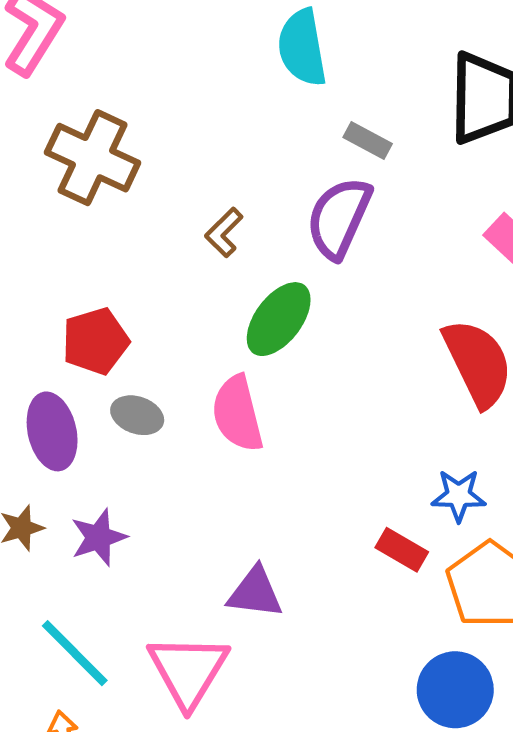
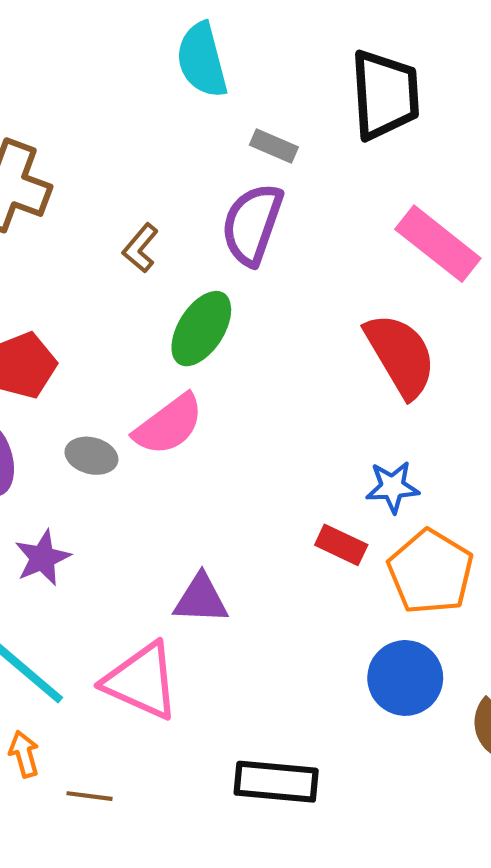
pink semicircle: (237, 414) -> (169, 425), turned -108
gray ellipse: (137, 415) -> (91, 456), moved
pink triangle: (188, 670) -> (141, 681), turned -32

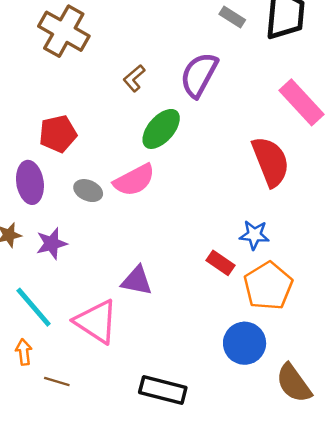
gray rectangle: (274, 146) -> (232, 17), moved

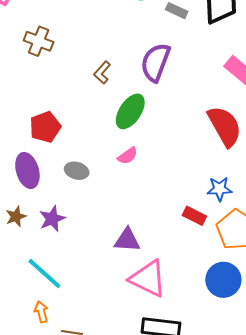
brown cross: (64, 31) -> (39, 41), size x0.7
pink semicircle: (134, 180) -> (128, 156), moved, size x0.6
pink triangle: (96, 321) -> (148, 279), moved

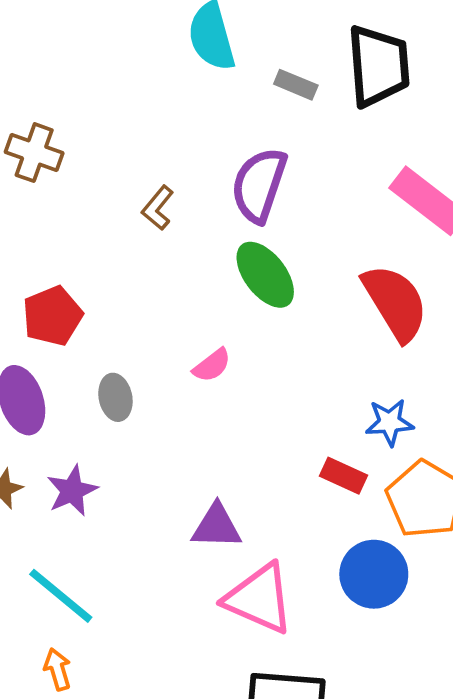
green ellipse: (130, 111) -> (265, 275), moved, turned -69
gray ellipse: (77, 171) -> (115, 397), turned 65
blue circle: (223, 280) -> (374, 574), moved

